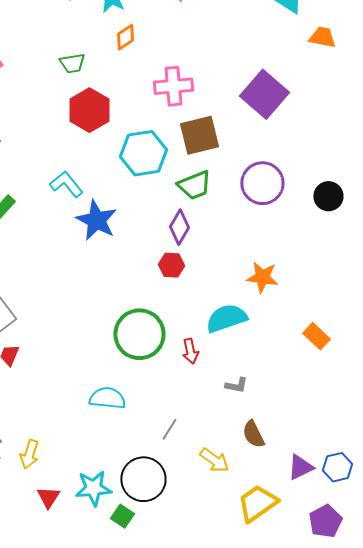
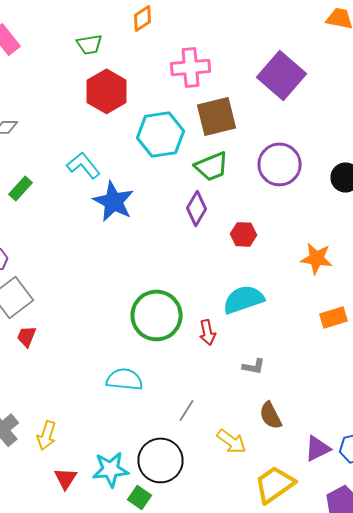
red hexagon: (171, 265) -> (244, 234), moved
orange star: (262, 277) -> (316, 258), moved
orange rectangle: (316, 336) -> (334, 317), turned -60

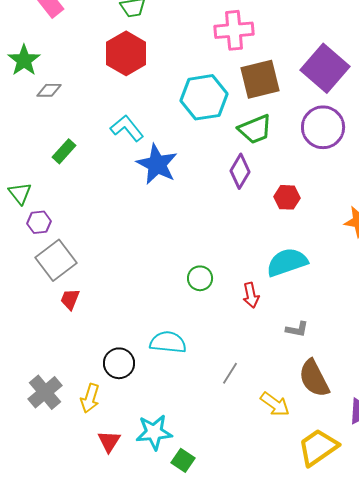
purple square: (282, 75) -> (325, 68), moved
red hexagon: (106, 91) -> (126, 53), moved
green circle: (156, 315) -> (200, 278), size x0.5
brown semicircle: (270, 415) -> (314, 378), size x1.4
black circle: (160, 460) -> (119, 363), moved, size x0.7

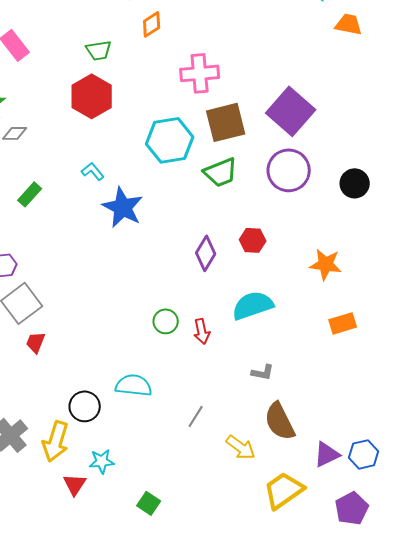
cyan L-shape: (127, 128) -> (93, 171), size x0.7
purple diamond: (240, 171) -> (206, 253), moved
red arrow: (251, 295) -> (202, 331), moved
yellow arrow: (90, 398) -> (56, 441), size x1.4
cyan star: (154, 432) -> (102, 461), moved, size x0.7

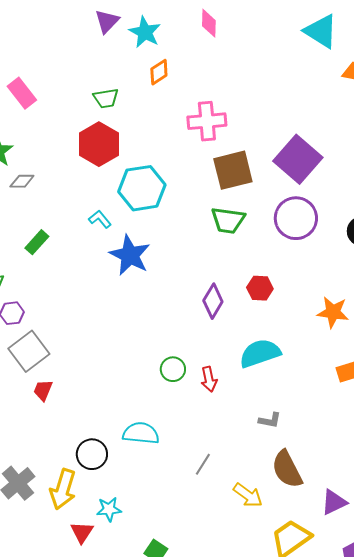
cyan hexagon: (170, 140) -> (142, 188), moved
green trapezoid: (221, 172) -> (228, 220), turned 30

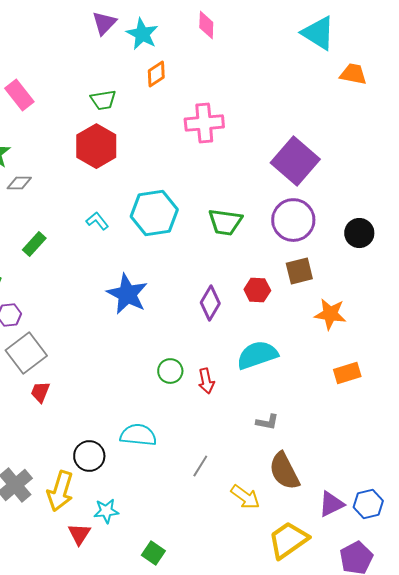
brown square: (233, 170) -> (299, 271), moved, size x0.7
cyan hexagon: (142, 188) -> (154, 213), moved
blue star: (130, 255) -> (127, 294), moved

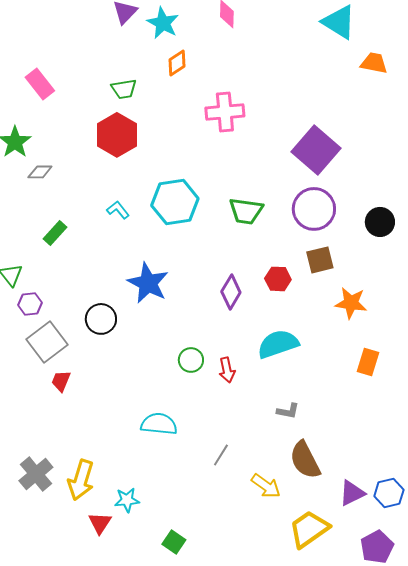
orange rectangle: (347, 373) -> (368, 362), turned -56
black circle: (89, 456) -> (101, 319), moved

